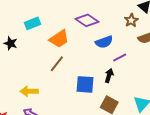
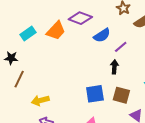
orange trapezoid: (59, 39) -> (56, 31), moved
brown line: (57, 64) -> (19, 79), moved
blue square: (85, 84) -> (95, 94), moved

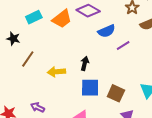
black arrow: (114, 67) -> (85, 63), moved
brown line: (19, 79) -> (28, 59), moved
yellow arrow: (40, 100) -> (56, 72), moved

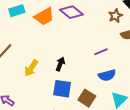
blue semicircle: (107, 31) -> (107, 75), moved
yellow arrow: (56, 72) -> (31, 68), turned -60

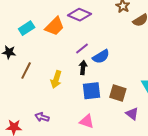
purple line: (101, 52) -> (82, 49), moved
blue semicircle: (107, 75) -> (101, 57), moved

